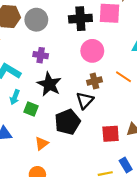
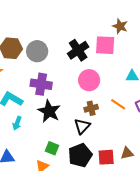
black cross: (80, 19) -> (78, 50), turned -30
purple cross: (41, 55) -> (41, 84), size x1.5
green square: (31, 109) -> (52, 148), moved
black pentagon: (68, 122) -> (80, 155), moved

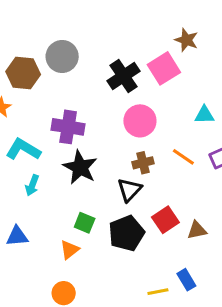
pink square: (105, 45) -> (164, 68), turned -35
gray circle: (37, 51) -> (62, 57), moved
red square: (106, 157) -> (165, 220), moved, turned -30

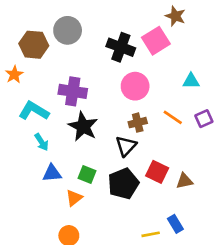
black cross: (123, 76) -> (121, 47), turned -36
cyan arrow: (32, 185) -> (42, 142), turned -54
red square: (165, 220) -> (157, 172), turned -30
blue triangle: (17, 236) -> (52, 173), moved

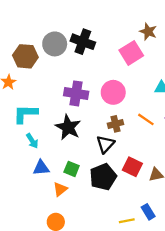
black cross: (121, 47) -> (83, 42), moved
purple cross: (73, 91) -> (76, 93), moved
cyan L-shape: (34, 111) -> (25, 114), turned -30

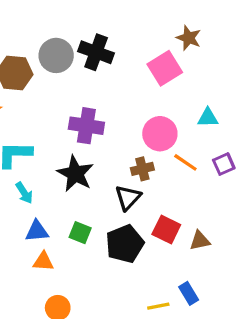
pink circle: (113, 92) -> (160, 134), moved
orange triangle: (60, 189) -> (43, 261), moved, turned 42

